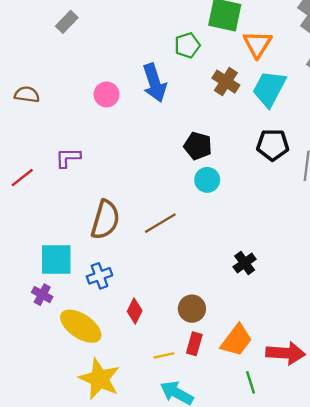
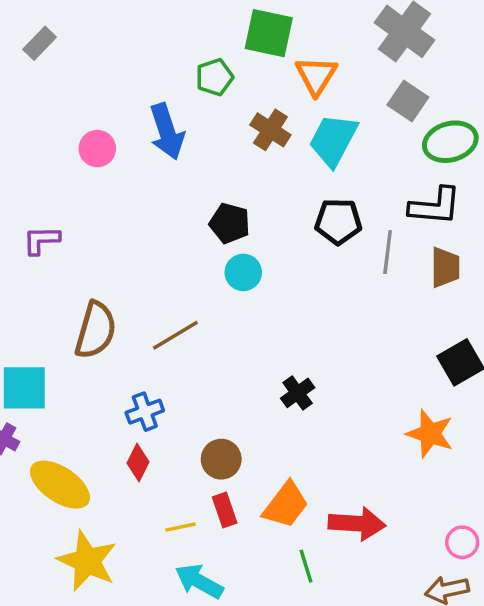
blue cross: (99, 276) -> (145, 412), moved
red rectangle: (194, 344) -> (225, 510), turned -35

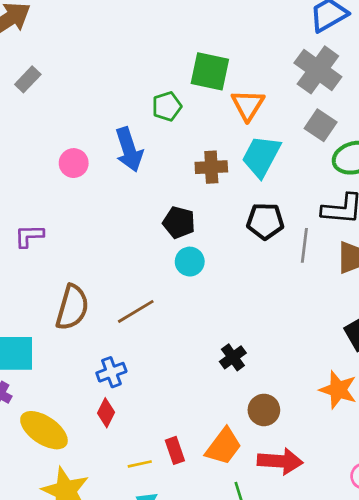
brown cross: (270, 130) -> (211, 167), moved, turned -36
brown circle: (221, 459) -> (264, 410), moved

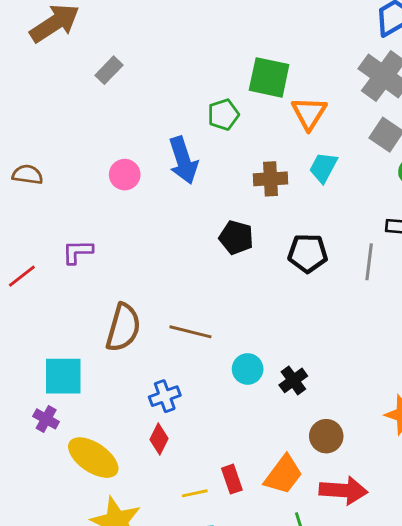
gray rectangle: (28, 79) -> (109, 70), moved
cyan trapezoid: (261, 156) -> (323, 167), size x0.7
black pentagon: (265, 221) -> (308, 253), moved
cyan circle: (190, 262) -> (248, 369), moved
brown line: (136, 311) -> (190, 332), turned 45

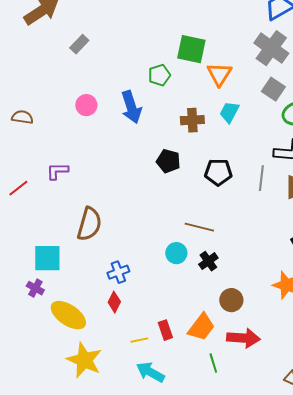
pink circle: (125, 175) -> (86, 105), moved
brown line: (190, 332) -> (199, 227), moved

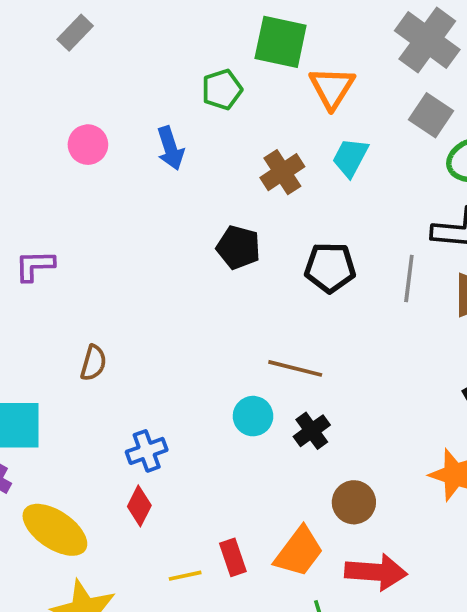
blue arrow: (131, 107) -> (170, 148), size x0.7
brown cross: (192, 120) -> (282, 172), turned -30
brown semicircle: (89, 224) -> (93, 363), size x0.6

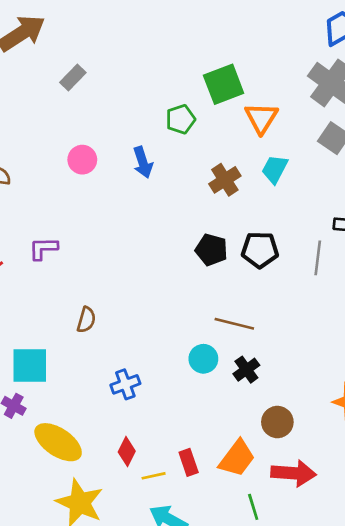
green square: (281, 42) -> (224, 84), turned -33
black pentagon: (238, 247) -> (211, 250), moved
red diamond: (139, 506) -> (127, 452), moved

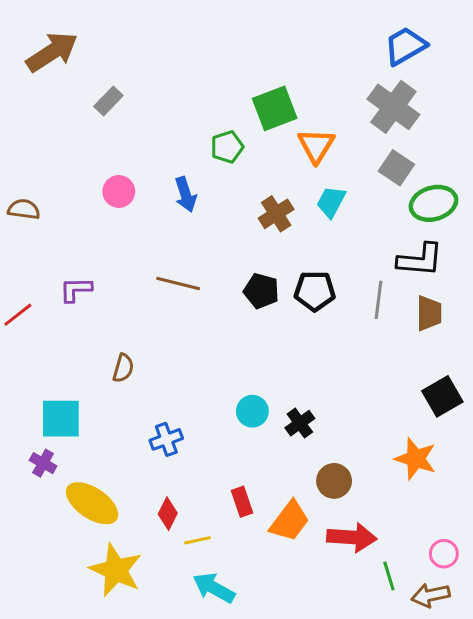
brown line: (234, 324) -> (178, 284), moved
red rectangle: (189, 462) -> (242, 502), moved
green line: (253, 507) -> (389, 576), moved

